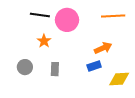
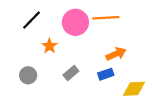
black line: (40, 15) -> (31, 20), moved, turned -54
orange line: (113, 16) -> (106, 18), moved
gray rectangle: (55, 69) -> (71, 73), moved, turned 48

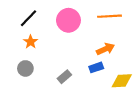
orange line: (106, 18) -> (110, 16), moved
orange star: (50, 46) -> (31, 42), moved
gray rectangle: (71, 73) -> (64, 77), moved

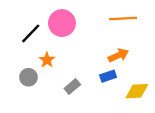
black line: (28, 18) -> (31, 33), moved
pink circle: (68, 20) -> (62, 23), moved
orange star: (31, 42) -> (47, 60), moved

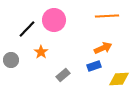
gray circle: (28, 77) -> (11, 60), moved

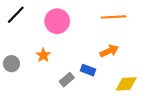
black line: (27, 29) -> (16, 15), moved
blue rectangle: (94, 66) -> (88, 70), moved, turned 40

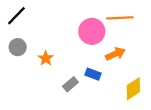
pink circle: (57, 21) -> (92, 31), moved
gray circle: (11, 64) -> (18, 47), moved
yellow diamond: (126, 84) -> (133, 89), turned -30

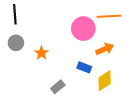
black line: (16, 16) -> (15, 14), turned -48
gray rectangle: (70, 84) -> (58, 87), moved
yellow diamond: (133, 89) -> (105, 81), moved

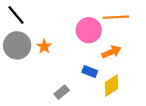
black line: (15, 14) -> (16, 15), turned -36
gray circle: (16, 43) -> (17, 45), size x1.6
orange star: (41, 53) -> (44, 46), moved

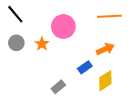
pink circle: (89, 30) -> (63, 26), moved
gray circle: (17, 45) -> (16, 43), size x0.6
blue rectangle: (90, 71) -> (85, 67), turned -56

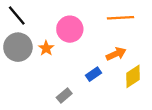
gray circle: (16, 43) -> (18, 47), size x1.6
yellow diamond: (105, 81) -> (133, 76), moved

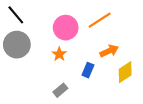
orange line: (121, 18) -> (100, 20), moved, turned -30
orange star: (46, 48) -> (59, 54), moved
blue rectangle: (93, 74) -> (88, 70), turned -32

